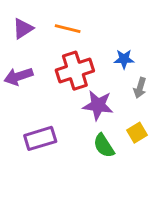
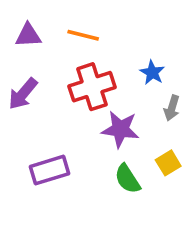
purple triangle: (23, 29) -> (28, 35), turned 30
blue star: (124, 59) -> (152, 73), turned 30
purple arrow: (19, 76) -> (23, 94), turned -32

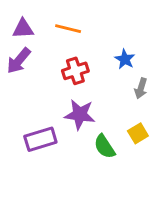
red cross: (92, 87) -> (75, 71), size x0.7
purple arrow: (23, 94) -> (19, 61), moved
purple star: (120, 129) -> (80, 115), moved

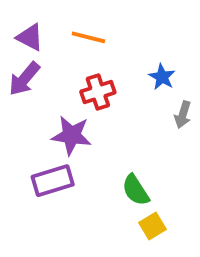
purple triangle: (23, 29) -> (30, 37), turned 30
purple star: (80, 115) -> (71, 135), moved
yellow square: (138, 133) -> (153, 226), moved

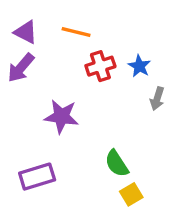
red cross: (98, 92) -> (100, 66), moved
purple rectangle: (53, 181) -> (37, 177), moved

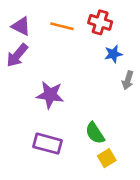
red cross: (100, 66) -> (100, 22), moved, turned 35
blue star: (139, 66) -> (113, 54), turned 30
purple rectangle: (37, 177) -> (47, 144), moved, turned 32

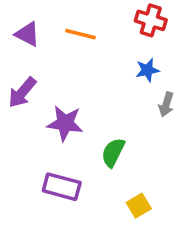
red cross: (100, 22) -> (151, 20), moved
purple arrow: (17, 55) -> (22, 92), moved
green semicircle: (95, 133) -> (113, 152), moved, turned 60

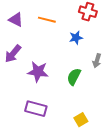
blue star: (147, 70) -> (76, 38), moved
green semicircle: (113, 152) -> (74, 77), moved

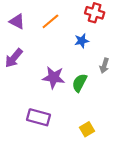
orange line: (47, 20) -> (50, 21), turned -54
purple star: (38, 72) -> (54, 77), moved

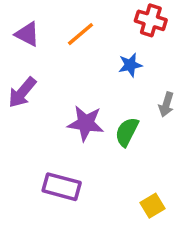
yellow square: (87, 129) -> (153, 206), moved

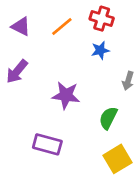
red cross: (151, 20) -> (102, 19), moved
green semicircle: (127, 132) -> (108, 118), moved
yellow square: (153, 206) -> (118, 159), size x1.5

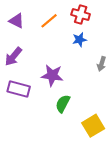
green semicircle: (108, 118) -> (63, 104), moved
purple rectangle: (47, 144) -> (19, 89), moved

